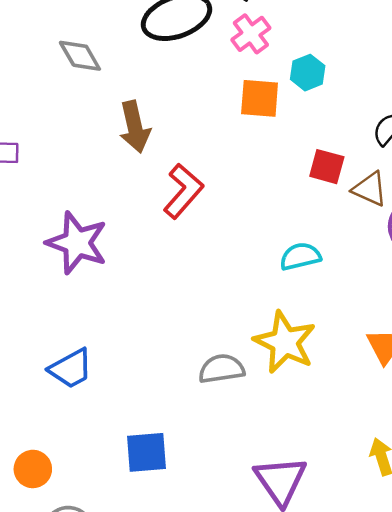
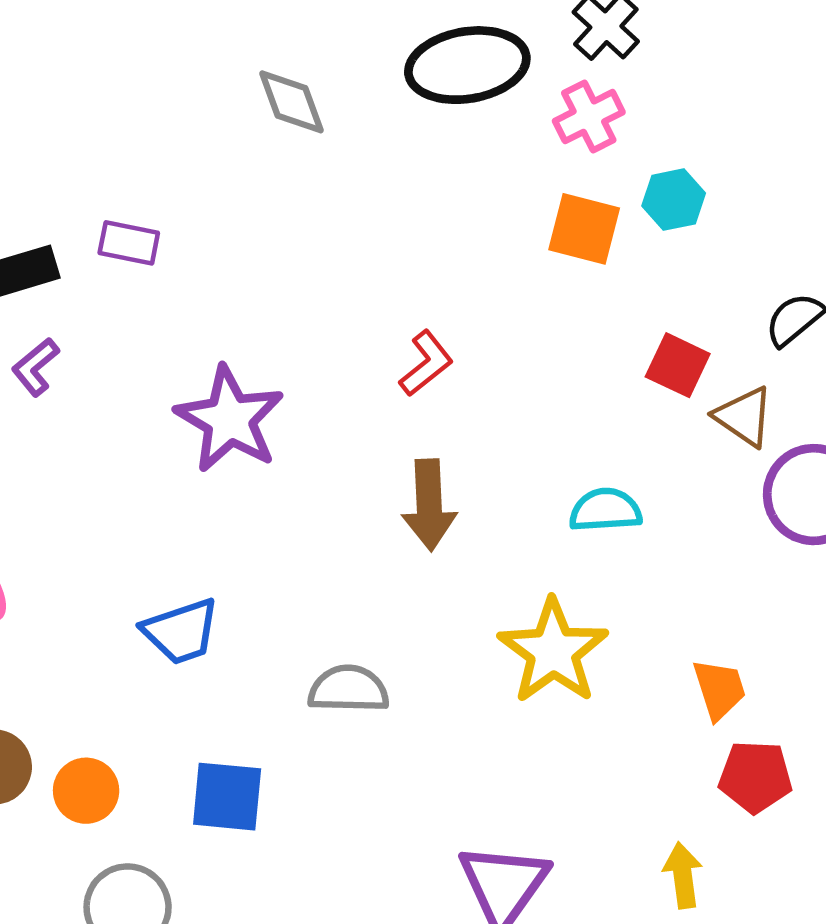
brown arrow: (135, 127) -> (429, 505), moved
red L-shape: (183, 191) -> (426, 364), size x0.7
gray semicircle: (221, 369) -> (349, 689), moved
blue square: (146, 452) -> (227, 797), moved

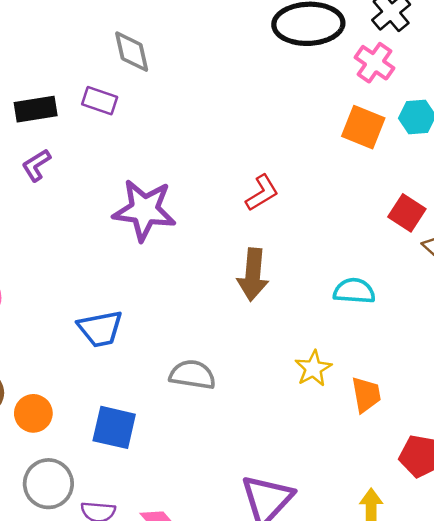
gray diamond: (291, 102) -> (132, 52), moved
pink cross: (589, 117) -> (374, 63), turned -36
purple star: (230, 419) -> (144, 210), turned -30
yellow star: (553, 651) -> (313, 368), size x0.6
orange trapezoid: (719, 689) -> (366, 395), moved

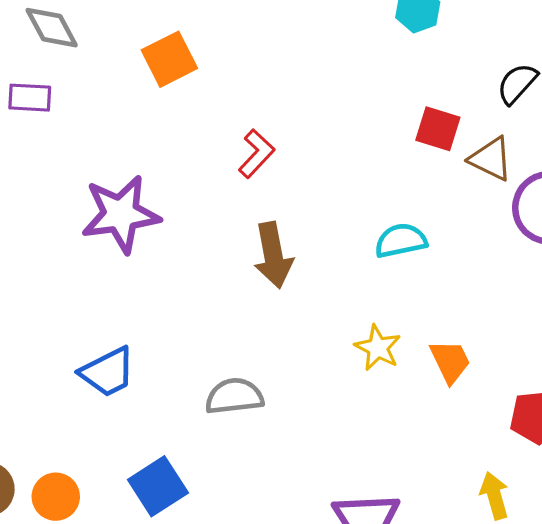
orange square: (363, 127) -> (169, 59), moved, turned -33
blue square: (114, 427) -> (158, 486), turned -30

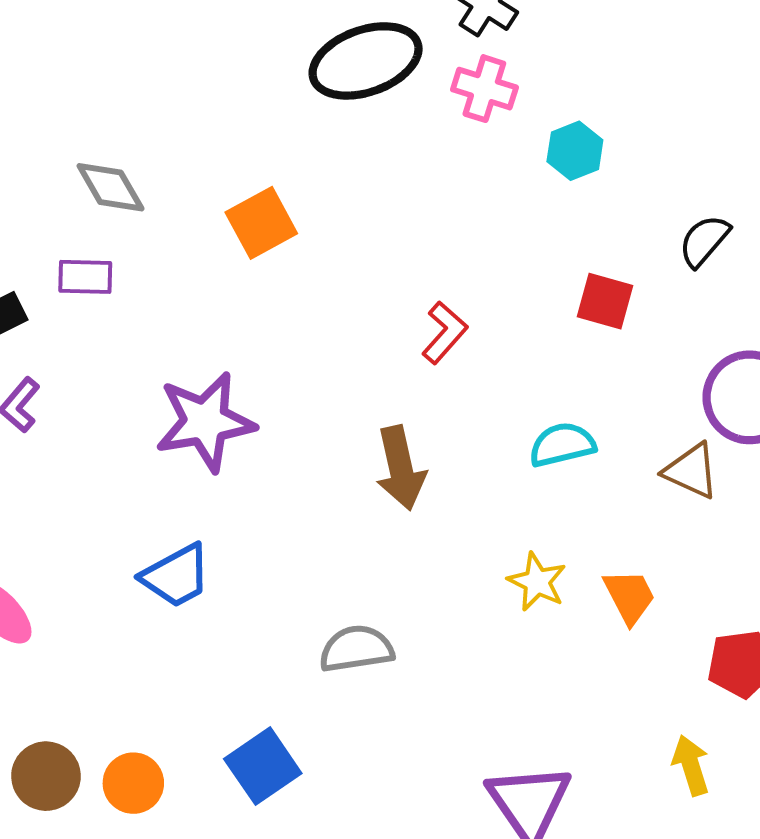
red L-shape: (256, 154) -> (445, 333), moved
brown triangle: (491, 159) -> (691, 471), moved
blue trapezoid: (108, 372) -> (176, 576), moved

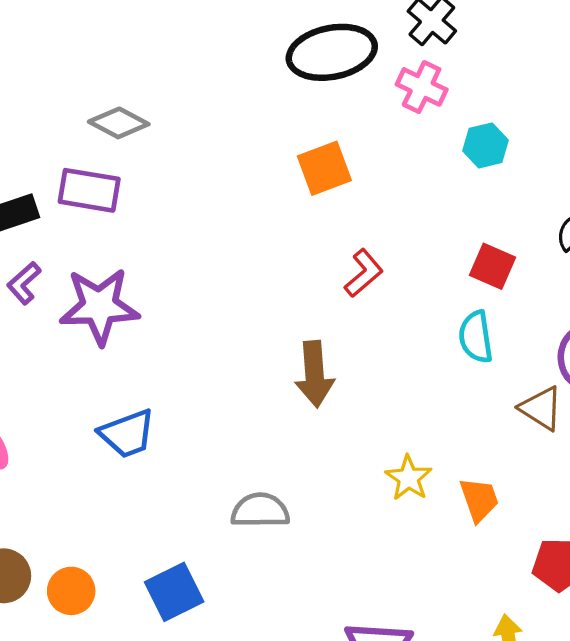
gray diamond: (110, 187) -> (119, 123), turned -40
orange square: (261, 223) -> (324, 168), moved
purple rectangle: (85, 277) -> (89, 190), size x1.4
purple star: (205, 422) -> (99, 306), moved
cyan semicircle: (562, 445) -> (476, 337), moved, turned -93

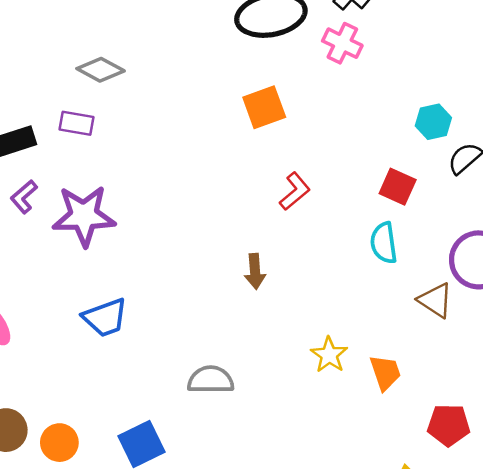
cyan hexagon: (485, 145) -> (433, 122), moved
purple rectangle: (89, 190) -> (77, 123), size x0.7
brown arrow: (314, 374) -> (255, 271), size x0.7

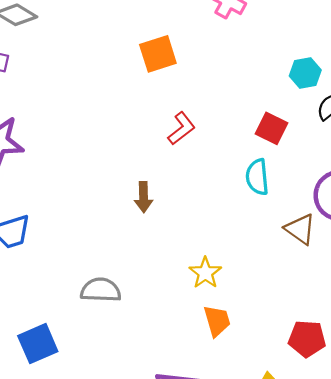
orange trapezoid: (385, 373) -> (217, 321), moved

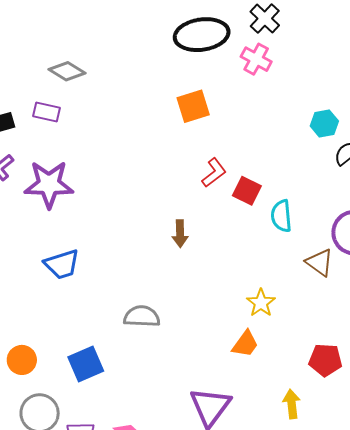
red square: (272, 128) -> (247, 191), moved
yellow star: (205, 273) -> (261, 303), moved
orange trapezoid: (217, 321) -> (245, 344), turned 52

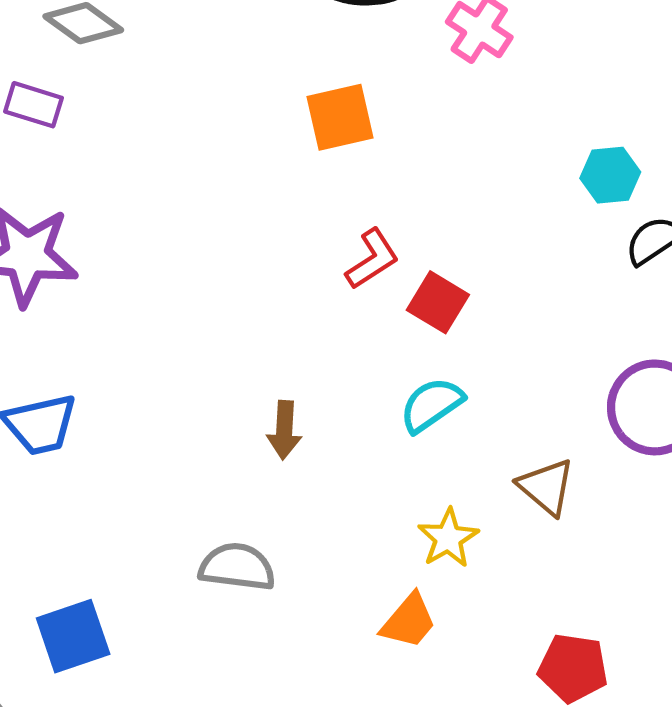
cyan semicircle: (281, 216) -> (431, 405), moved, turned 56
brown arrow: (180, 234) -> (284, 430), moved
brown triangle: (320, 262) -> (546, 487), moved
gray semicircle: (142, 316) -> (237, 567), moved

